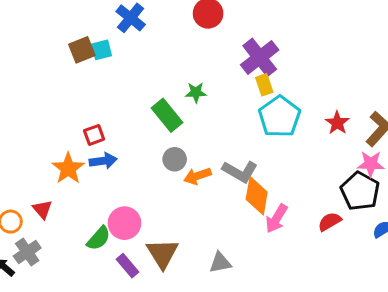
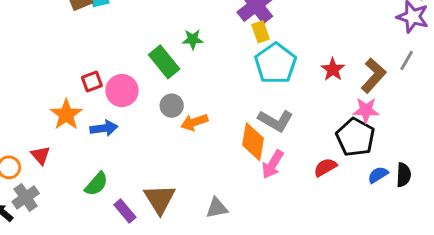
blue arrow: (103, 161) -> (104, 128), moved
gray L-shape: (240, 171) -> (276, 121), moved
pink circle: (124, 223) -> (122, 91), moved

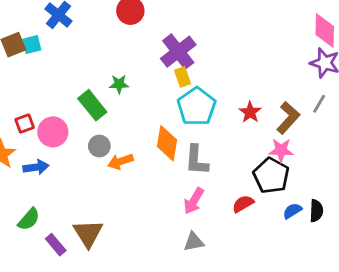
gray L-shape: (276, 121) -> (197, 160), turned 64
orange diamond: (253, 142) -> (167, 143), moved
gray triangle: (217, 208) -> (194, 242), moved

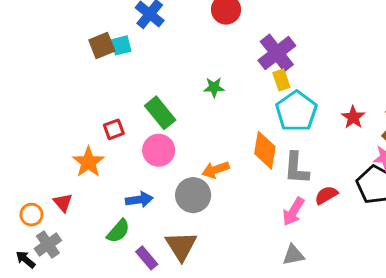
green rectangle: (92, 105) -> (160, 113), moved
pink circle: (53, 132) -> (159, 150), moved
gray circle: (99, 146) -> (193, 195), moved, size x1.5
blue arrow: (36, 167) -> (139, 200), moved
red semicircle: (243, 204) -> (326, 195), moved

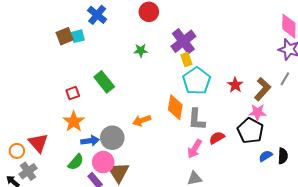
green star: (214, 87) -> (141, 50), moved
pink circle: (159, 150) -> (103, 162), moved
orange star: (88, 162) -> (74, 121), moved
gray circle: (193, 195) -> (112, 138), moved
red triangle: (63, 203) -> (38, 143), size x1.5

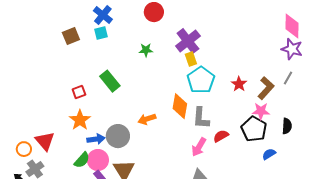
cyan square: (78, 36) -> (101, 33), moved
black semicircle: (283, 156) -> (287, 126), moved
pink circle: (103, 162) -> (98, 160), moved

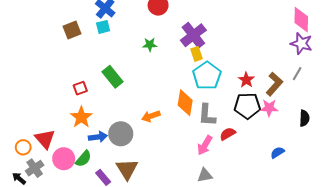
black semicircle: (287, 126) -> (304, 118), moved
black pentagon: (254, 129) -> (247, 106), moved, turned -30
pink circle: (98, 160) -> (64, 159), moved

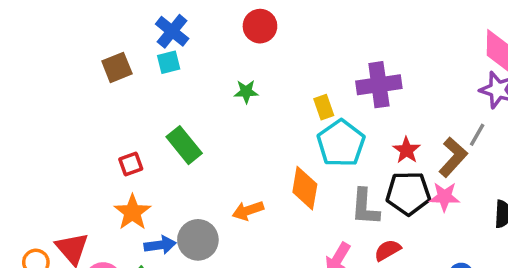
purple cross: (193, 35) -> (379, 85), moved, turned 30
gray line: (297, 74) -> (477, 135), moved
gray L-shape: (207, 115) -> (365, 207), moved
red semicircle: (228, 134) -> (388, 250), moved

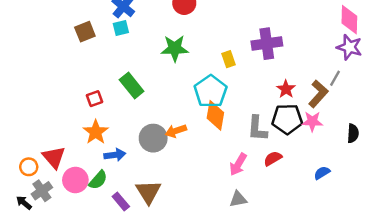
green star: (246, 92) -> (175, 48), size x1.6
cyan pentagon: (341, 143) -> (211, 91), moved
gray circle: (198, 240) -> (153, 138), moved

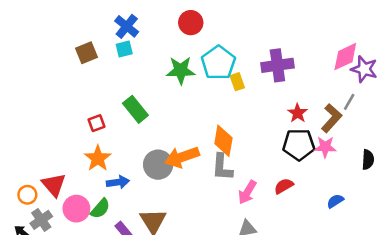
pink diamond: (349, 20) -> (345, 57), moved, turned 64
cyan pentagon: (211, 91) -> (218, 63), moved
gray L-shape: (257, 129) -> (222, 167), moved
orange arrow: (176, 131) -> (182, 157), size x1.5

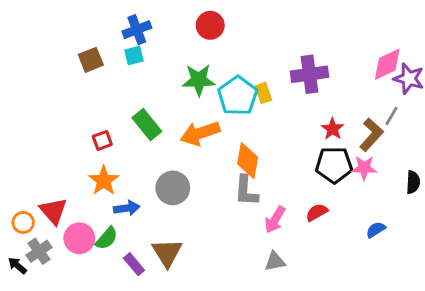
blue cross: (127, 26) -> (137, 30), turned 30
cyan pentagon: (218, 63) -> (238, 96), moved
orange arrow: (182, 157) -> (200, 133), moved

